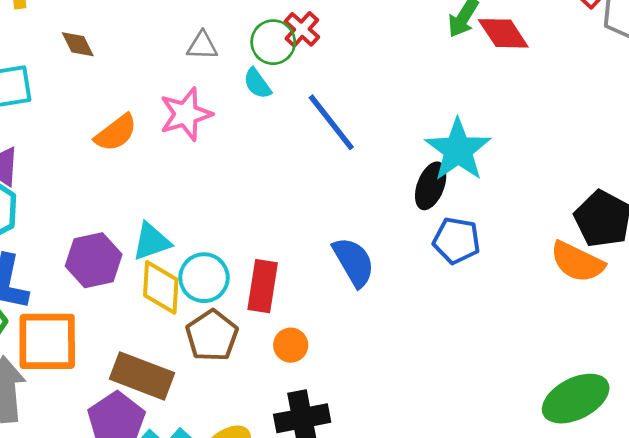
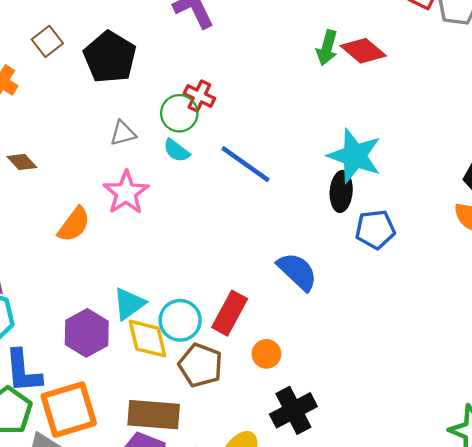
red rectangle: (263, 286) -> (230, 313), turned 36

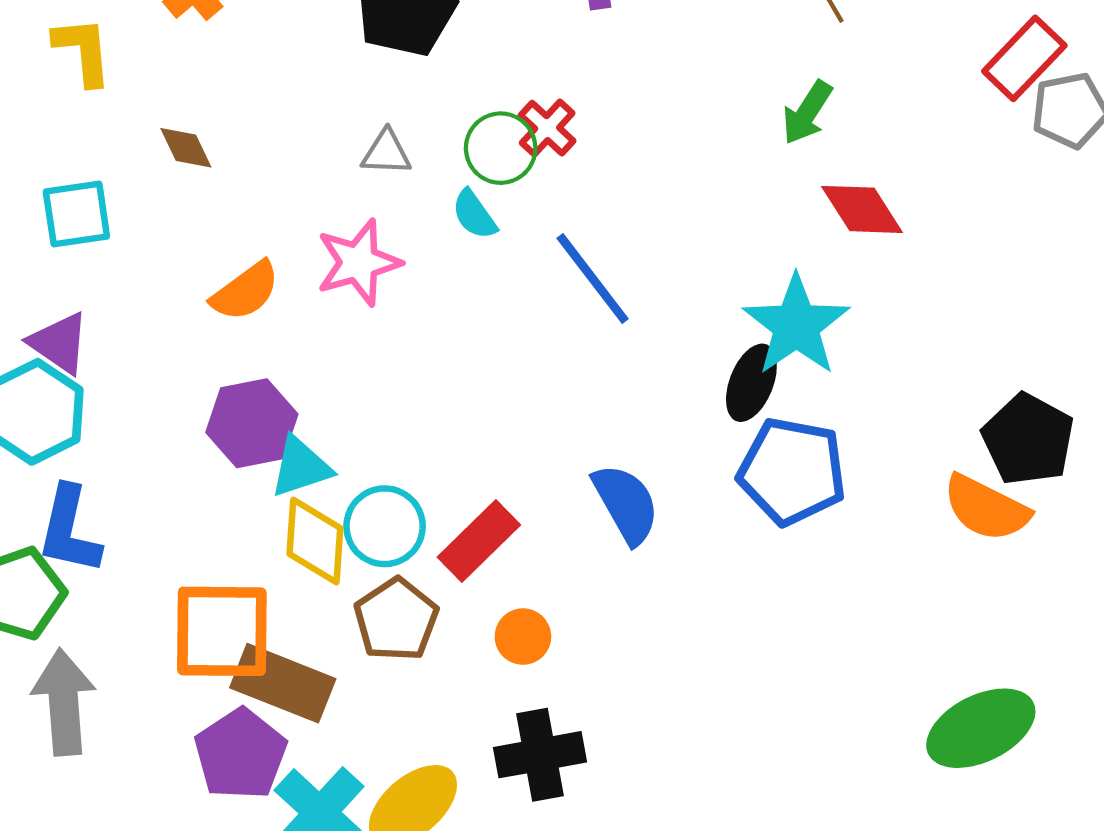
red diamond: (363, 51) -> (862, 209), moved
blue pentagon: (375, 229) -> (792, 471), size x1.4
purple hexagon: (87, 333) -> (252, 423), moved
orange square: (69, 410) -> (222, 631), moved

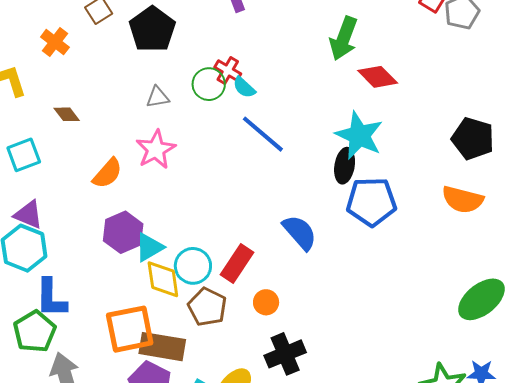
green arrow: (807, 113) -> (344, 38), size x1.4
cyan semicircle: (474, 215) -> (244, 87), moved
black pentagon: (1028, 439) -> (473, 139), moved

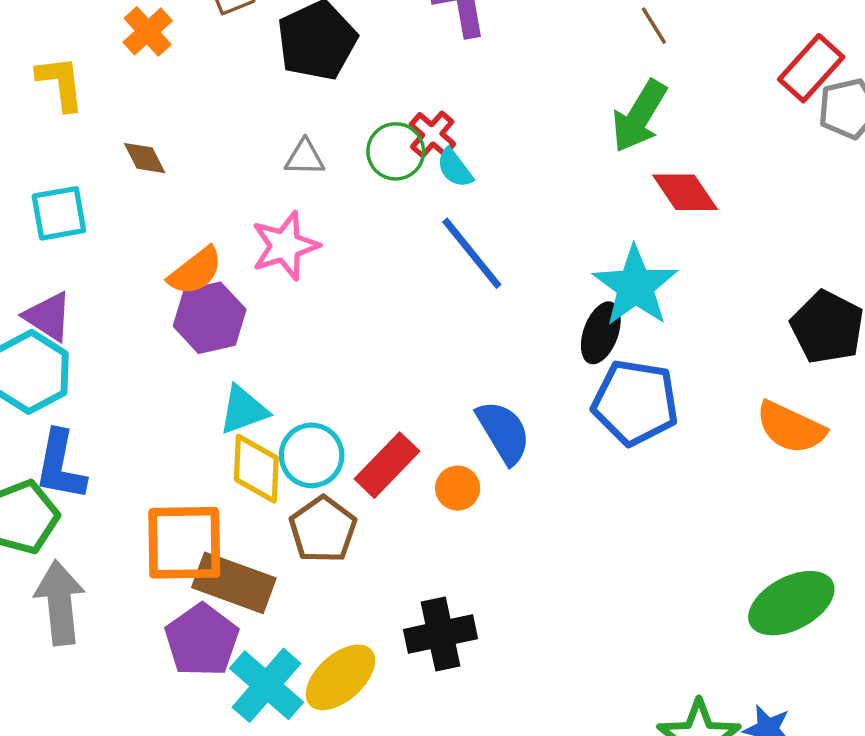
purple hexagon: (123, 232) -> (210, 318), moved
orange circle: (266, 302) -> (458, 488), moved

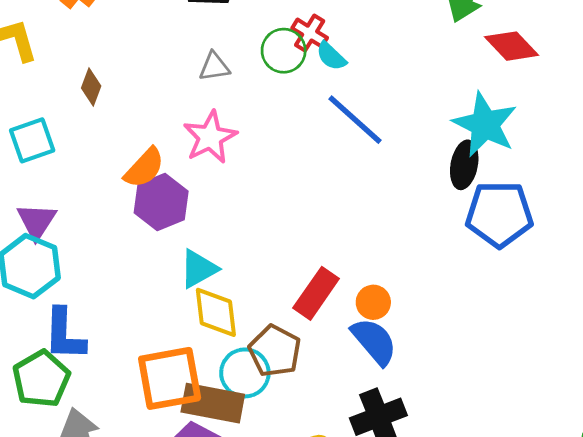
brown diamond: (145, 158) -> (91, 87), turned 57
purple triangle: (48, 316) -> (37, 221), turned 39
blue semicircle: (503, 432) -> (374, 341), moved
cyan circle: (312, 455) -> (245, 373), moved

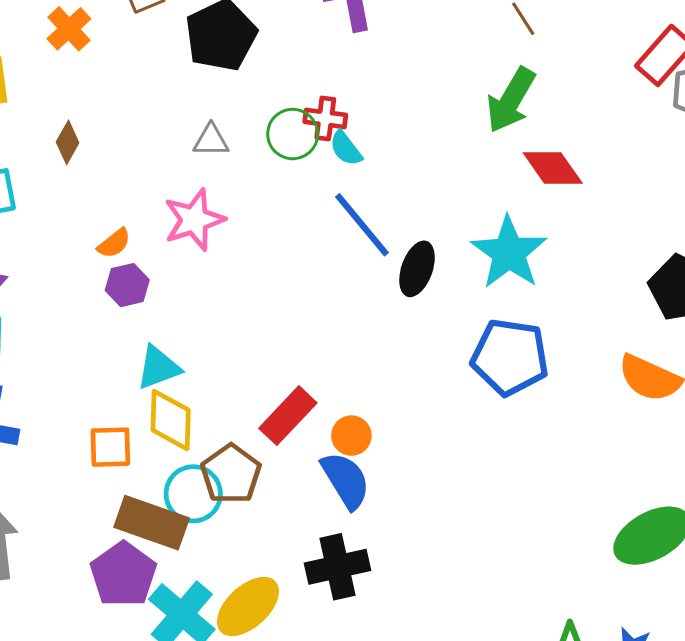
red cross: (310, 33) -> (325, 118), turned -33
black ellipse: (464, 165) -> (417, 269), moved
orange semicircle: (144, 168) -> (114, 243), size x0.7
purple hexagon: (161, 202) -> (127, 285), size x0.7
orange square: (170, 378) -> (110, 447), moved, size x0.6

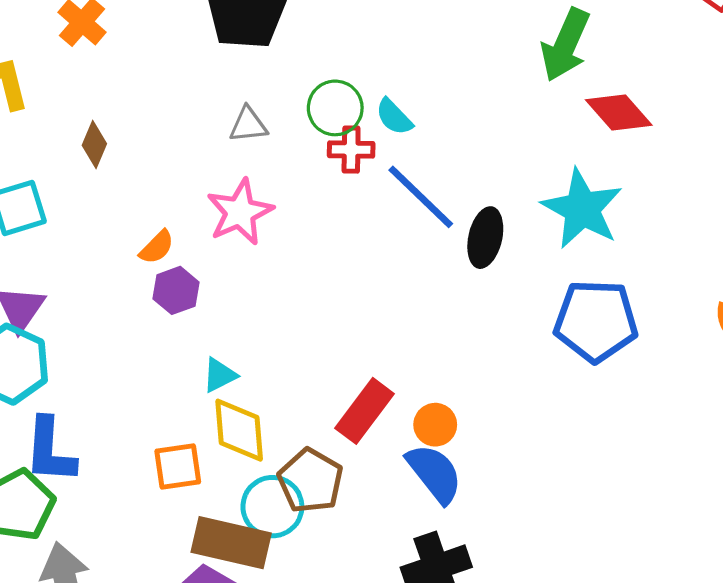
red cross: (325, 118) -> (351, 150), moved
cyan triangle: (158, 367) -> (220, 375), size x0.7

